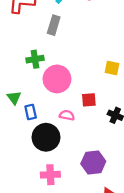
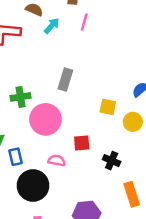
gray rectangle: (54, 25) -> (65, 79), moved

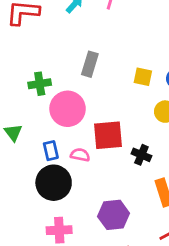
yellow square: (108, 107) -> (143, 77), moved
red square: (82, 143) -> (108, 135), size x1.6
blue rectangle: (16, 157) -> (51, 151), moved

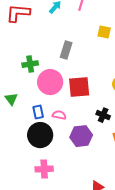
yellow square: (143, 77) -> (104, 32), moved
red square: (108, 135) -> (79, 87), moved
purple hexagon: (114, 215) -> (81, 136), moved

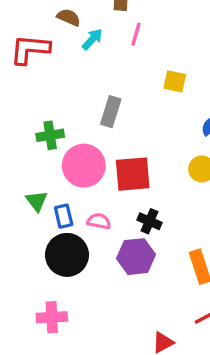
green triangle: (11, 99) -> (37, 201), moved
black cross: (103, 115) -> (150, 221), moved
pink cross: (44, 169) -> (52, 317), moved

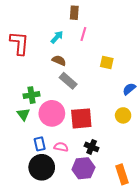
brown semicircle: (69, 17) -> (59, 60), moved
red L-shape: (30, 49) -> (19, 43), turned 90
gray rectangle: (111, 112) -> (68, 81), turned -66
green triangle: (37, 201) -> (23, 114), moved

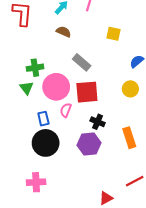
gray rectangle: (68, 81) -> (82, 62), moved
pink semicircle: (61, 147) -> (66, 110), moved, turned -80
orange rectangle: (122, 174) -> (129, 138), moved

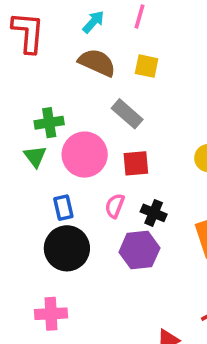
brown semicircle: (64, 32) -> (97, 63), size x1.5
yellow square: (113, 34) -> (147, 66), moved
red square: (87, 92) -> (136, 163), size x0.7
pink semicircle: (66, 110) -> (115, 206), moved

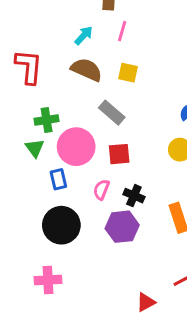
red L-shape: (28, 32) -> (29, 67), moved
blue rectangle: (63, 208) -> (58, 179), moved

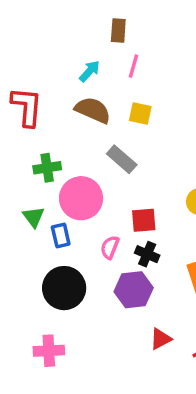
green triangle: (35, 148) -> (34, 217), moved
red square: (119, 154) -> (144, 220), moved
red triangle: (146, 302) -> (161, 339), moved

